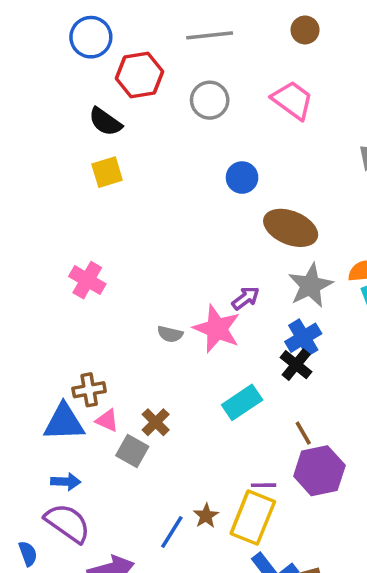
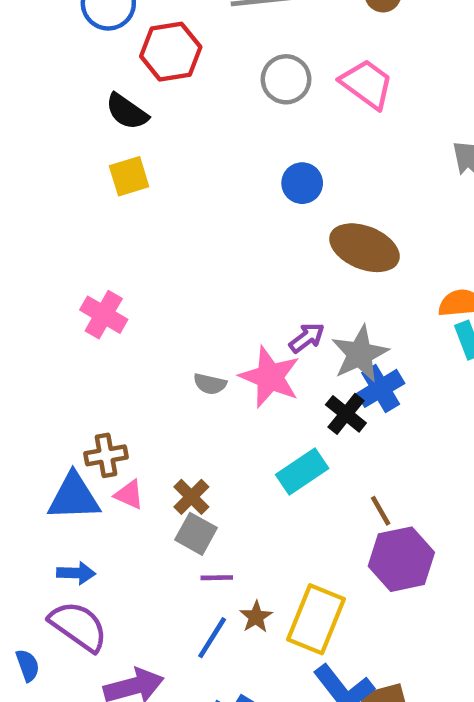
gray circle: (210, 100) -> (286, 79), moved
gray star: (310, 285) -> (360, 354), moved
black cross: (296, 365) -> (346, 414), moved
gray square: (132, 451) -> (196, 534), moved
purple line: (264, 485) -> (217, 578), moved

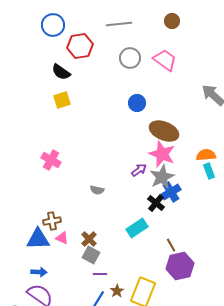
pink star: (270, 377) -> (162, 154), moved

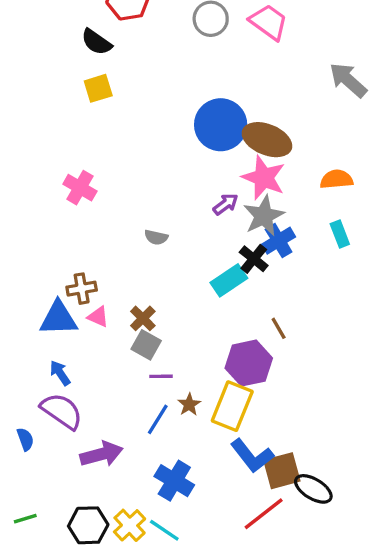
blue circle: (137, 103) -> (221, 125), moved, size x1.8
cyan rectangle: (209, 171) -> (340, 234), moved
cyan rectangle: (137, 228) -> (229, 280), moved
purple hexagon: (180, 266) -> (249, 363), moved
blue arrow: (39, 272) -> (60, 373), turned -126

